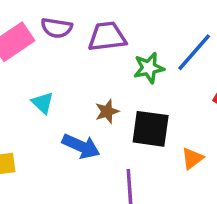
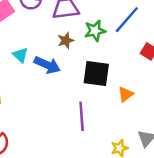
brown star: (107, 111) -> (66, 40), moved
blue arrow: (81, 146) -> (47, 65), moved

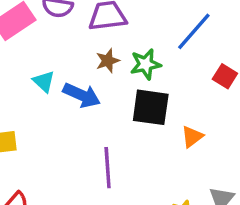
green star: (95, 31) -> (146, 64), moved
purple line: (82, 116) -> (108, 168), moved

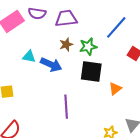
cyan triangle: (44, 81) -> (29, 57), turned -32

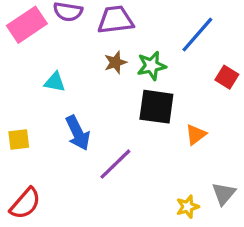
blue arrow: (51, 65) -> (78, 133), moved, turned 40
purple line: (66, 107) -> (115, 164), turned 50

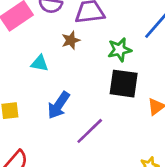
brown star: (115, 62) -> (71, 40), moved
blue arrow: (78, 133) -> (59, 105), turned 60

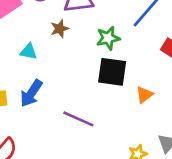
blue arrow: (59, 105) -> (31, 93), moved
purple line: (90, 131) -> (78, 119), turned 68

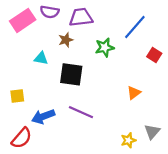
black square: (112, 72) -> (71, 74), moved
blue arrow: (31, 93) -> (43, 117), moved, turned 35

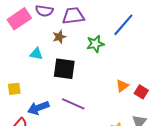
red square: (154, 55) -> (141, 92), moved

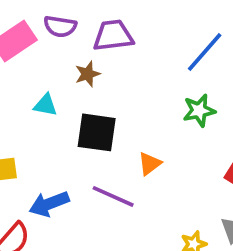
green star: (95, 44) -> (199, 111), moved
orange triangle: (122, 86) -> (150, 164), moved

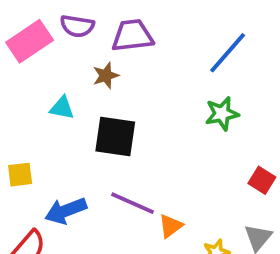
orange triangle: (150, 164) -> (170, 226), moved

